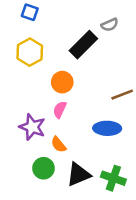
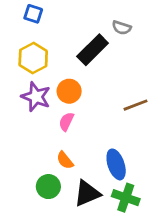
gray semicircle: (110, 25) -> (122, 28), turned 42
purple star: (32, 127) -> (36, 97), moved
blue ellipse: (107, 128) -> (116, 164), moved, turned 70

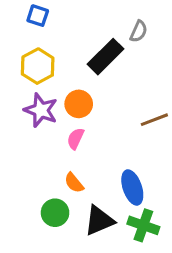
gray semicircle: (122, 28) -> (139, 31), turned -84

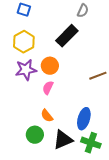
gray semicircle: (139, 31) -> (83, 11), moved
purple star: (41, 110) -> (26, 70), turned -30
blue ellipse: (132, 187) -> (84, 119), turned 35

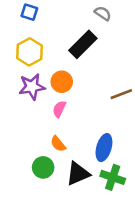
gray semicircle: (83, 11) -> (103, 13), turned -80

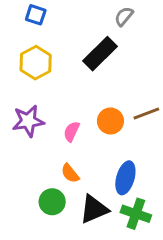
gray semicircle: (103, 13) -> (124, 16), turned -84
orange circle: (62, 82) -> (110, 121), moved
purple star: (32, 87) -> (28, 121), moved

